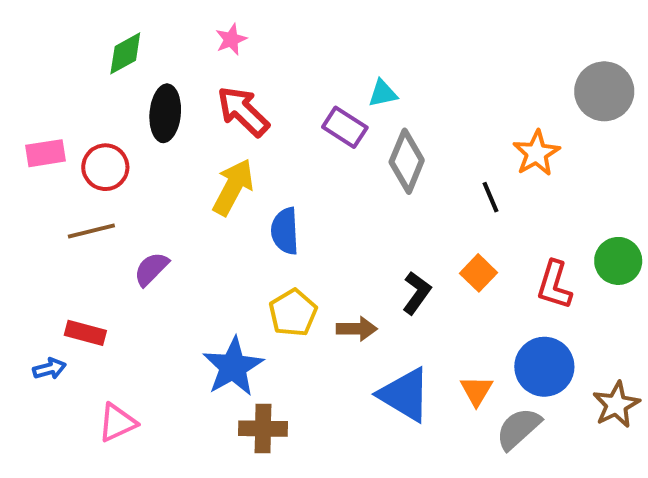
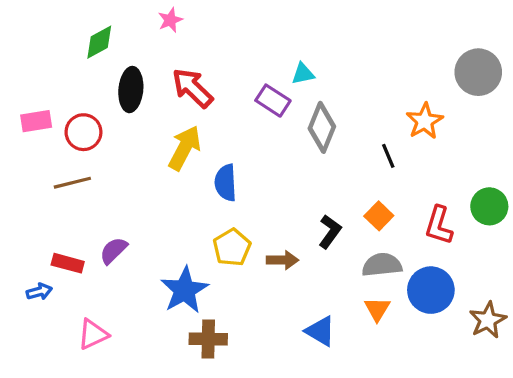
pink star: (231, 39) -> (170, 20), moved
purple semicircle: (151, 269) -> (113, 251), moved
blue triangle: (405, 395) -> (320, 331), moved, size x0.7
gray semicircle: (518, 429) -> (382, 265), moved, turned 36

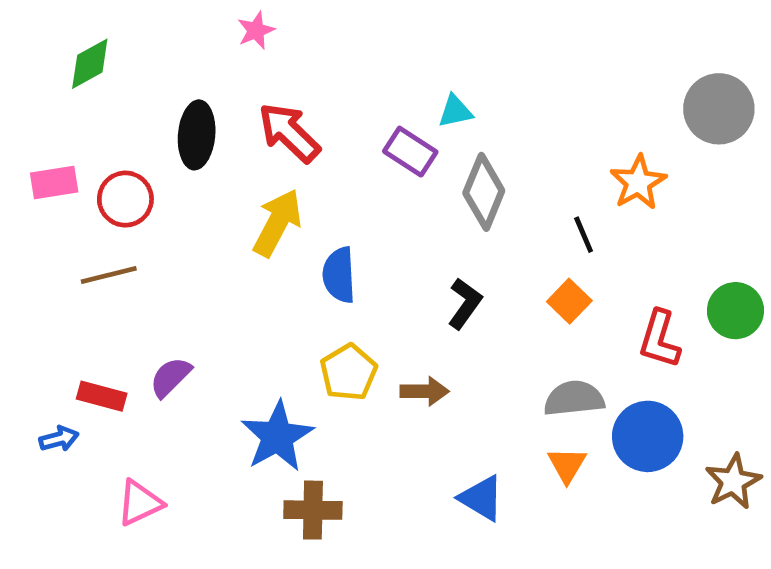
green diamond: (99, 42) -> (90, 64), moved
orange square: (379, 216) -> (569, 301), moved
black L-shape: (330, 232) -> (465, 303), moved

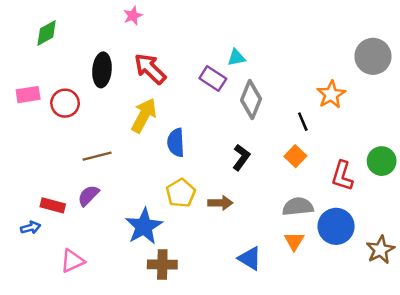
brown line: (109, 275) -> (97, 156), moved

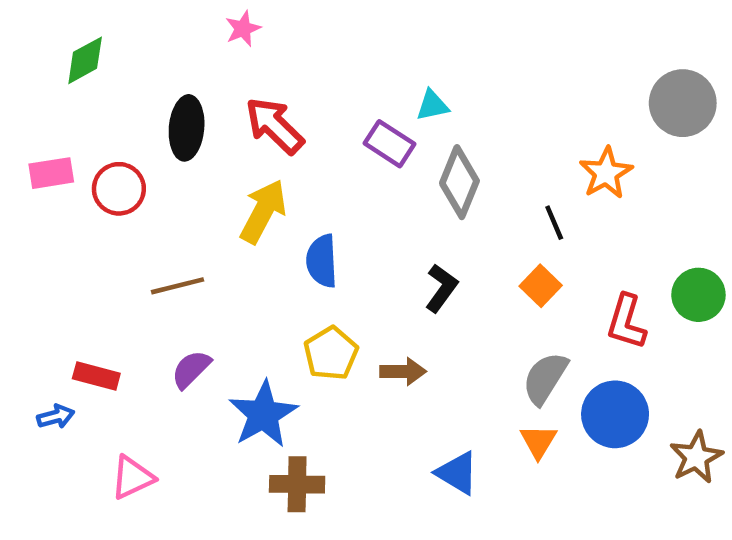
purple semicircle: (88, 196) -> (191, 369), moved
gray semicircle: (298, 207) -> (545, 378), turned -52

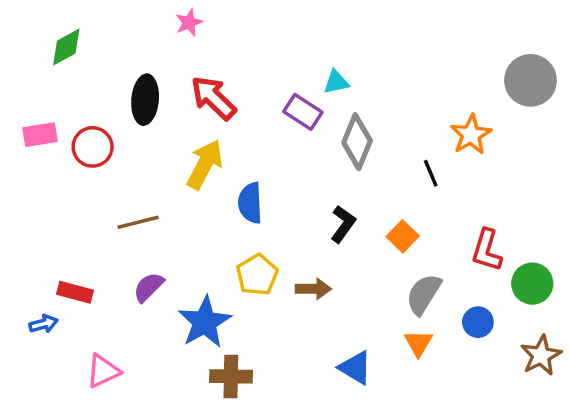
orange square: (541, 286) -> (403, 236), moved
green circle: (698, 295) -> (532, 284), moved
blue circle: (615, 414) -> (478, 322), size x0.6

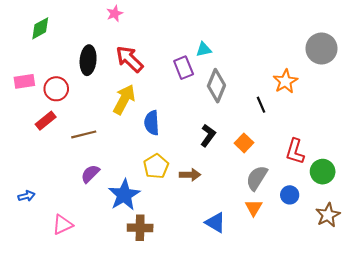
purple rectangle: (303, 112) -> (184, 68), turned 35
red rectangle: (75, 292) -> (46, 121), moved, turned -54

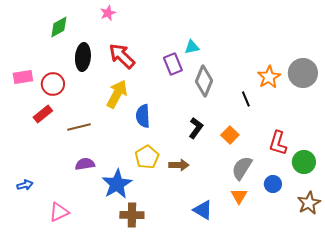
green diamond: (40, 28) -> (59, 27), moved
gray circle: (322, 48) -> (303, 73), moved
purple semicircle: (90, 174) -> (85, 164), turned 36

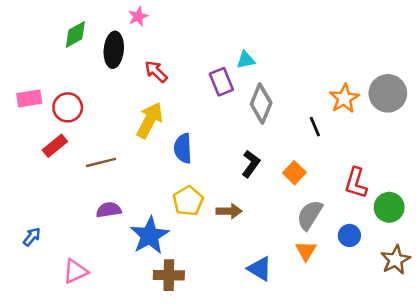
red arrow: (122, 56) -> (156, 72), size x0.7
black ellipse: (83, 57) -> (114, 50), moved
blue arrow: (25, 185) -> (32, 237), turned -35

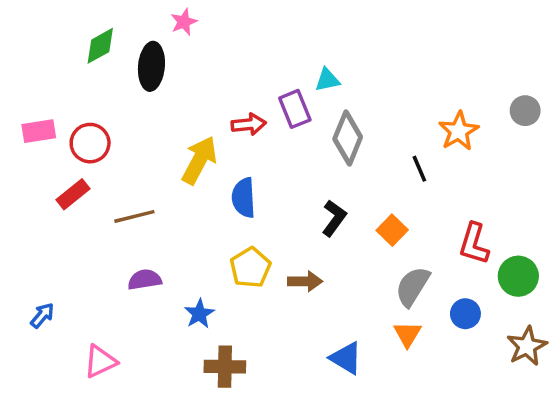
red arrow: (156, 72) -> (249, 124), moved, turned 130
gray circle: (388, 93) -> (525, 111), moved, size x0.6
blue star: (150, 235) -> (199, 314), size x0.6

